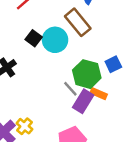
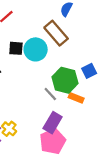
black square: (34, 38) -> (16, 48), turned -32
purple rectangle: (83, 101) -> (53, 123), moved

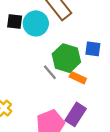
blue square: (89, 71) -> (93, 49), turned 32
purple rectangle: (53, 123) -> (76, 114), moved

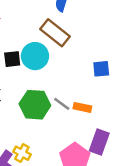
green hexagon: (66, 58) -> (35, 105), moved
orange rectangle: (78, 78) -> (82, 107), moved

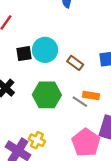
brown rectangle: (55, 33) -> (75, 63), moved, size x0.6
gray line: (62, 104) -> (80, 102), moved

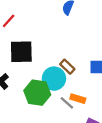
cyan circle: (45, 50) -> (54, 79), moved
black square: (24, 54) -> (21, 52), size x1.6

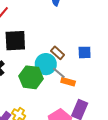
gray line: (67, 103) -> (59, 73), moved

